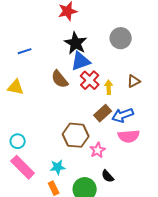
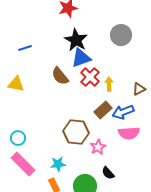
brown triangle: (134, 81) -> (139, 89), moved

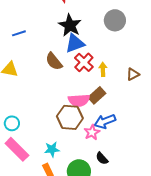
blue arrow: (123, 112) -> (105, 121), moved
pink semicircle: (129, 133) -> (79, 100), moved

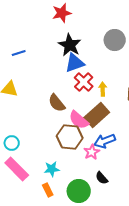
brown semicircle: (54, 61) -> (57, 103), moved
brown rectangle: (97, 95) -> (97, 115), size x1.4
pink semicircle: (79, 100) -> (79, 120), turned 45

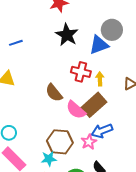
blue triangle: (75, 63) -> (99, 45), moved
red cross: (84, 82) -> (81, 72), turned -30
brown hexagon: (70, 137) -> (60, 142), moved

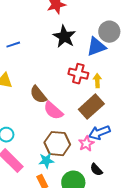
brown semicircle: (54, 93) -> (38, 95), moved
pink semicircle: (76, 110) -> (53, 111), moved

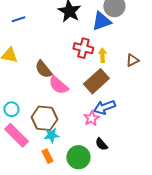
brown hexagon: (57, 144) -> (44, 118), moved

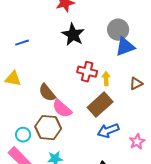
blue triangle: (101, 21) -> (125, 47), moved
cyan circle: (11, 109) -> (23, 135), moved
brown hexagon: (44, 118) -> (48, 128), moved
pink star: (91, 118) -> (137, 142), moved

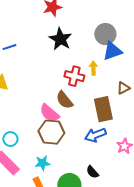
yellow arrow: (106, 79) -> (93, 68), moved
brown semicircle: (47, 93) -> (64, 100), moved
brown rectangle: (100, 105) -> (103, 109), moved, turned -60
brown hexagon: (48, 128) -> (51, 132), moved

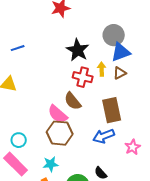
black star: (60, 39) -> (78, 50), moved
brown triangle: (123, 88) -> (120, 73), moved

